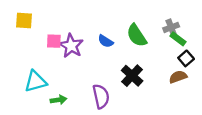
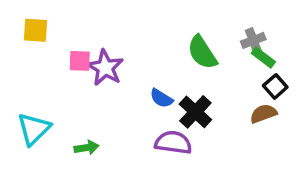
blue semicircle: (106, 41) -> (161, 98), moved
cyan triangle: (35, 81) -> (34, 129), moved, turned -30
purple semicircle: (101, 96) -> (173, 143), moved, turned -70

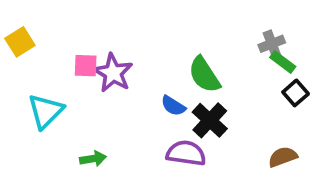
yellow square: (36, 30) -> (20, 42), moved, turned -36
green semicircle: (202, 52) -> (204, 75), moved
brown semicircle: (263, 114) -> (283, 157), moved
cyan triangle: (34, 129) -> (46, 111), moved

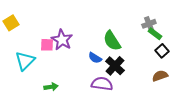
pink square: (86, 66) -> (47, 45), moved
brown semicircle: (283, 157) -> (160, 76), moved

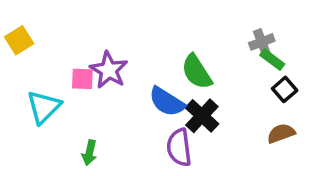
blue semicircle: (95, 58) -> (167, 102), size x1.5
purple semicircle: (102, 84) -> (179, 147), turned -105
green arrow: (51, 87) -> (89, 153), turned 112

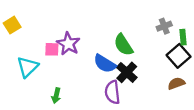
green rectangle: (272, 60) -> (183, 37), moved, turned 48
black square: (285, 89) -> (179, 56), size x1.5

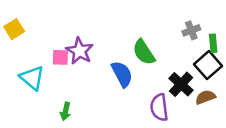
blue semicircle: (105, 64) -> (122, 74), turned -150
cyan triangle: (28, 67) -> (32, 78), turned -35
black cross: (127, 72) -> (181, 84), moved
purple semicircle: (112, 92) -> (159, 107), moved

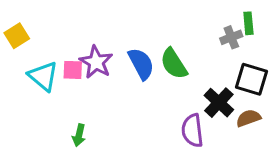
green rectangle: (213, 43) -> (248, 23), moved
black square: (208, 65) -> (251, 79), turned -32
blue semicircle: (122, 74) -> (141, 64), moved
cyan triangle: (32, 78) -> (43, 76), moved

